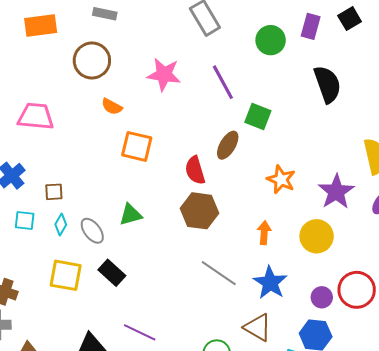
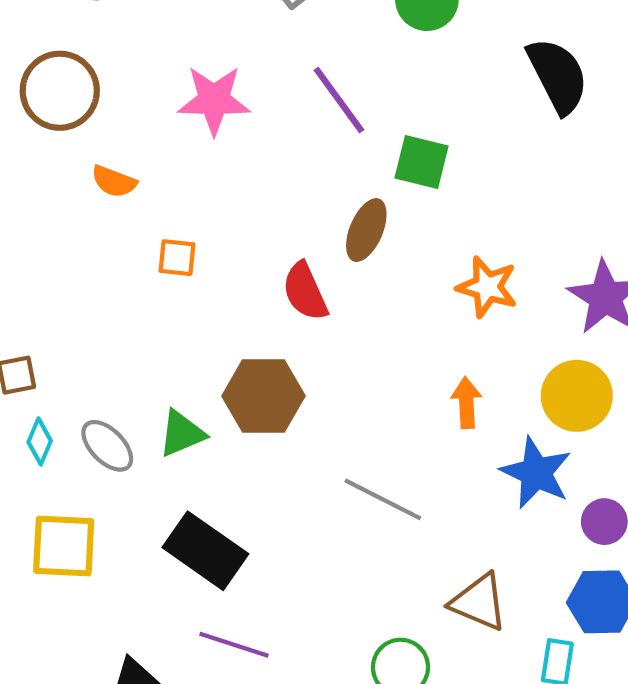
orange square: (137, 146) -> (177, 258), size x0.6
brown hexagon: (200, 211) -> (263, 396), moved
green triangle: (131, 215) -> (182, 433), moved
black rectangle: (112, 273) -> (205, 551), moved, size x1.4
blue star: (270, 283) -> (536, 473), moved

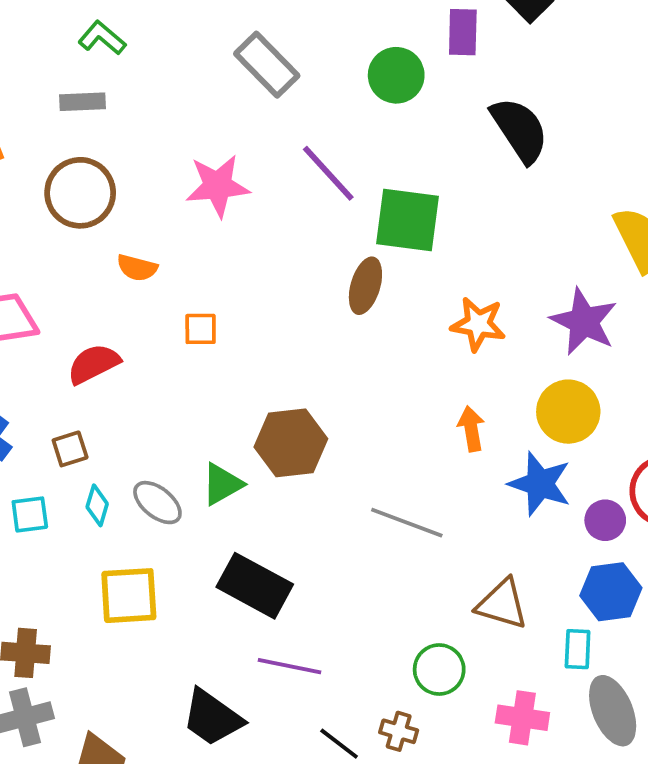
green square: (421, 162) -> (408, 220), size x1.4
red semicircle: (305, 292) -> (94, 364), moved, turned 94

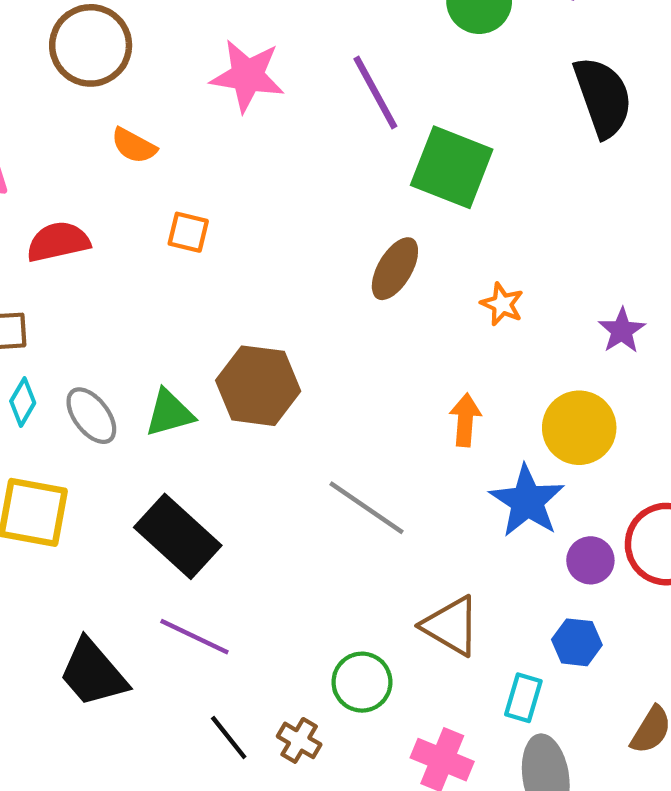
brown ellipse: (365, 286) -> (395, 269), moved
purple star: (584, 321) -> (622, 331), size x0.6
orange star: (478, 324) -> (502, 304), size x0.7
blue hexagon: (611, 592) -> (577, 642), size x0.7

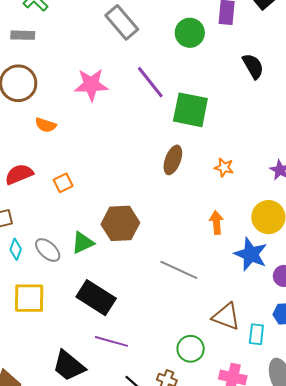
black semicircle: (603, 97) -> (253, 66), size x0.7
orange square: (188, 232) -> (63, 183), moved, turned -30
cyan rectangle: (523, 698) -> (256, 334), moved

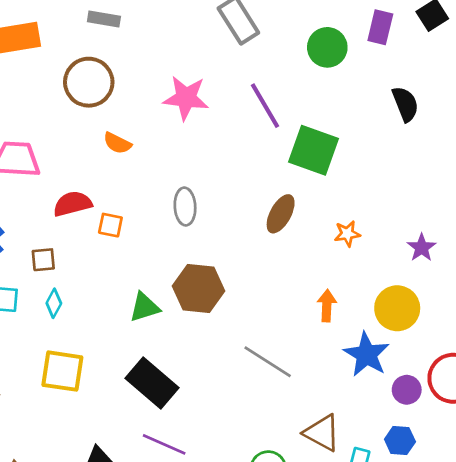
orange star: (224, 167) -> (347, 234), turned -30
orange square: (63, 183) -> (110, 225), moved, turned 30
gray ellipse: (48, 250) -> (185, 207), moved, turned 36

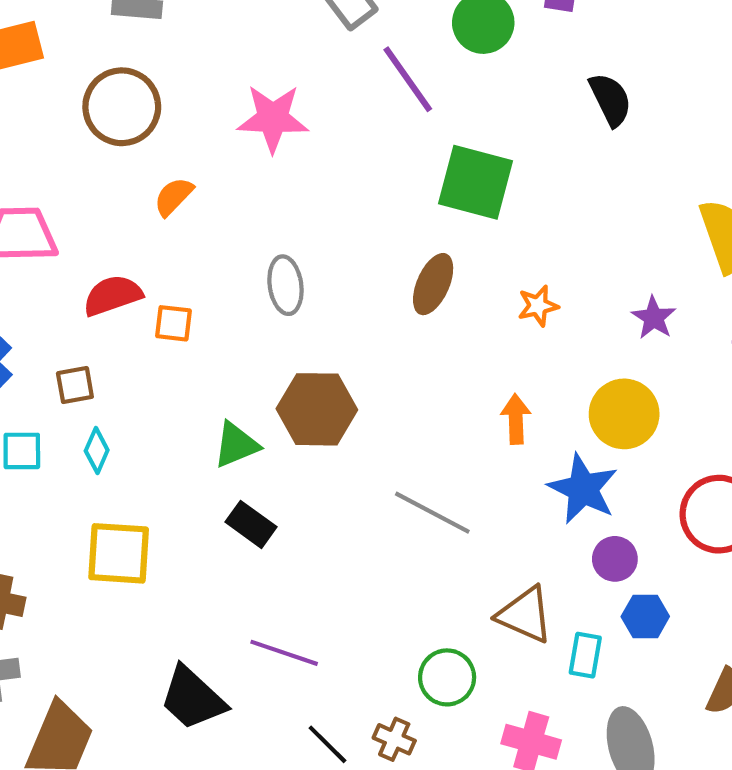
purple line: (265, 106) -> (408, 79), moved
orange semicircle: (117, 143) -> (173, 197), turned 112
black rectangle: (152, 383) -> (251, 524), moved, size x0.6
purple circle: (407, 390) -> (615, 559), moved

